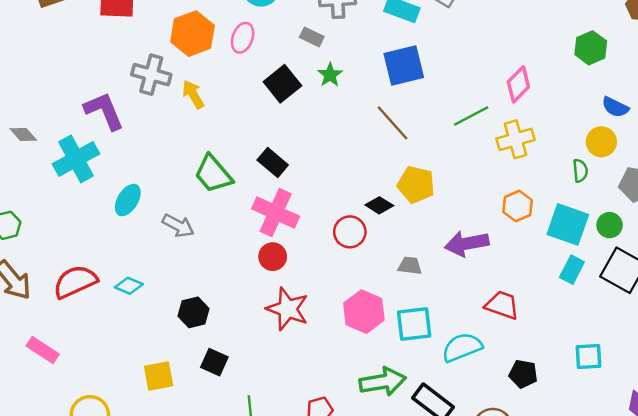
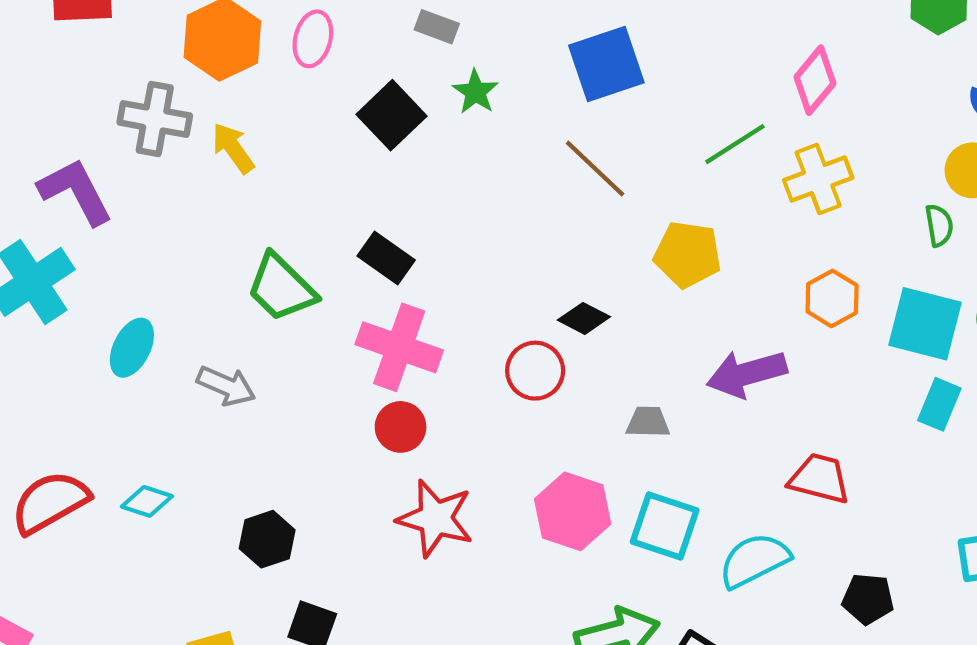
yellow pentagon: (416, 185) -> (688, 254), moved
cyan square: (414, 324) -> (665, 526), turned 30

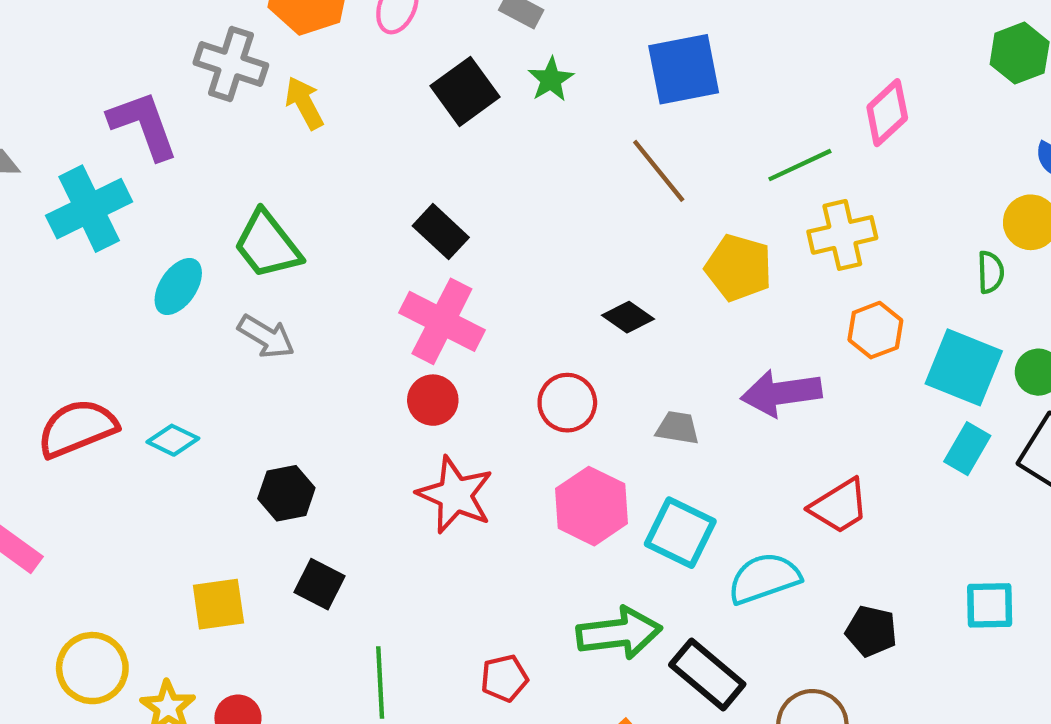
yellow cross: (818, 179) -> (842, 235), moved
green trapezoid: (281, 288) -> (267, 245), moved
red circle: (535, 371) -> (567, 403), moved
red trapezoid: (820, 479) -> (839, 506), turned 126

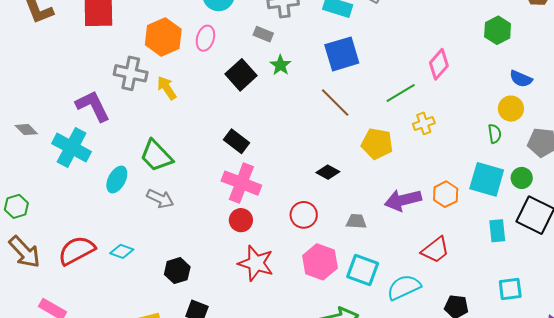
cyan cross: (89, 209) -> (72, 148), turned -30
yellow cross: (842, 235) -> (424, 123), size x0.7
orange hexagon: (875, 330) -> (446, 194), moved
cyan rectangle: (967, 449) -> (497, 231), moved, turned -30

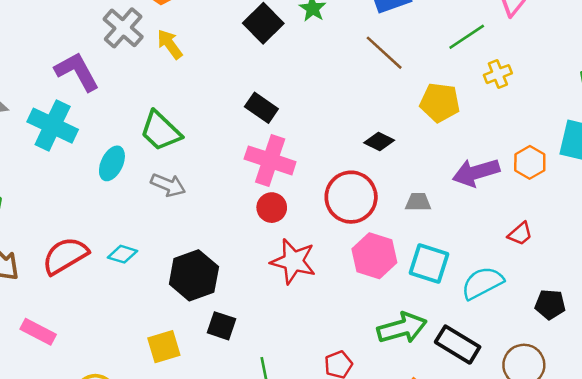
gray cross: (131, 73) -> (123, 28), turned 32
red circle: (304, 215) -> (351, 197), size x1.5
red trapezoid: (435, 250) -> (520, 234), size x0.7
black hexagon: (177, 271) -> (194, 275), size x1.5

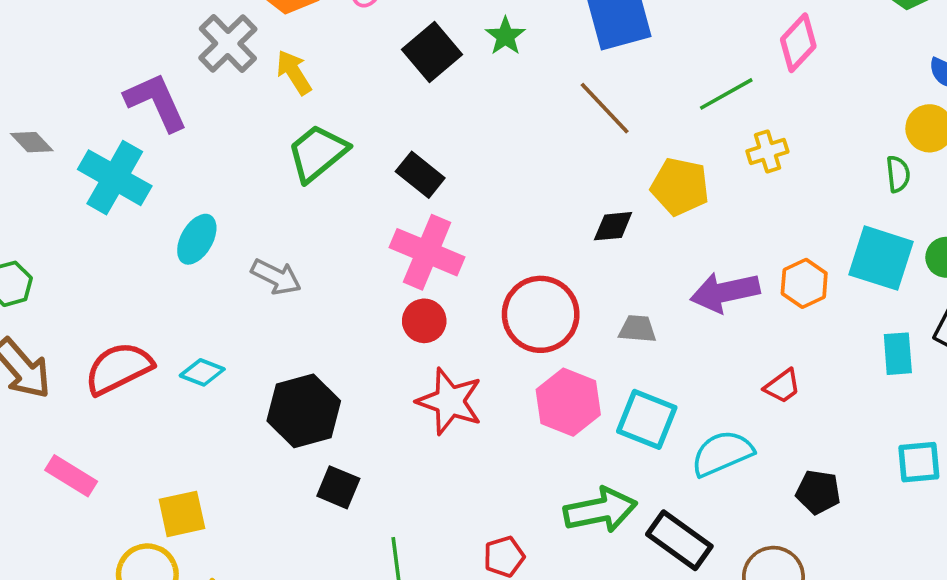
green trapezoid: (161, 131) -> (317, 153), moved, turned 93
black diamond: (379, 141) -> (613, 226), moved, turned -36
yellow square: (164, 347) -> (182, 514), moved

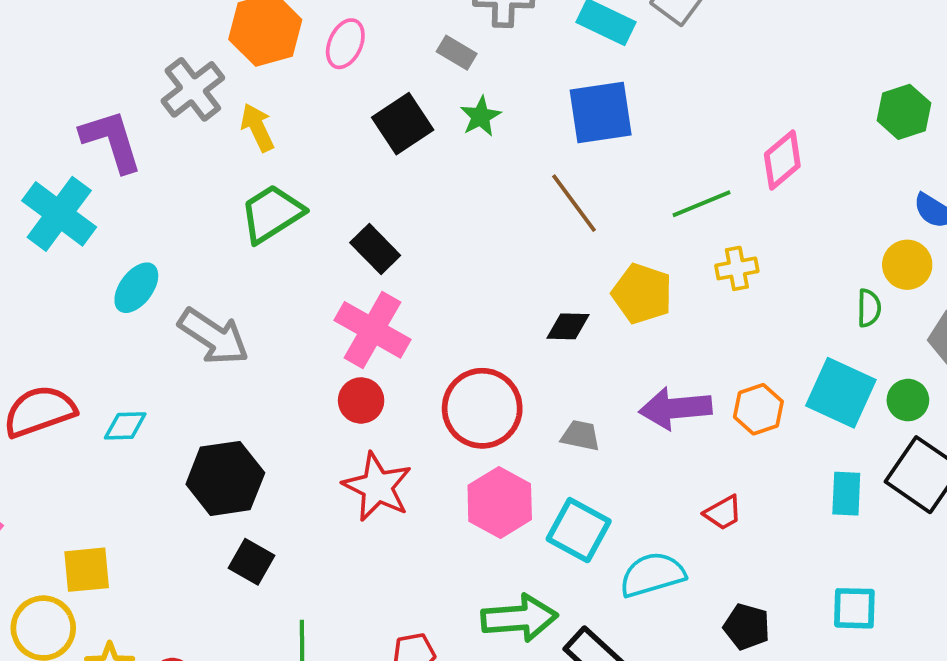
gray arrow: (276, 277) -> (214, 336), size x1.4
cyan diamond: (202, 372) -> (125, 426), turned -30

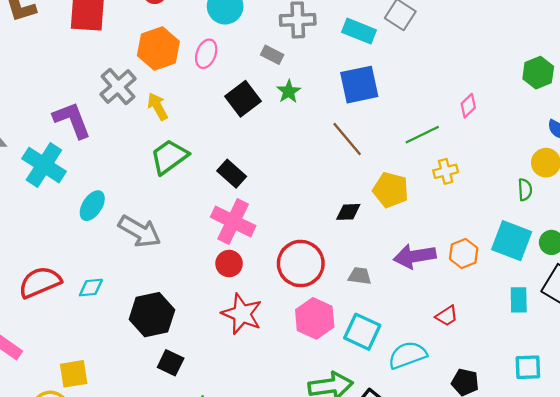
pink diamond: (782, 160) -> (468, 106), size x0.7

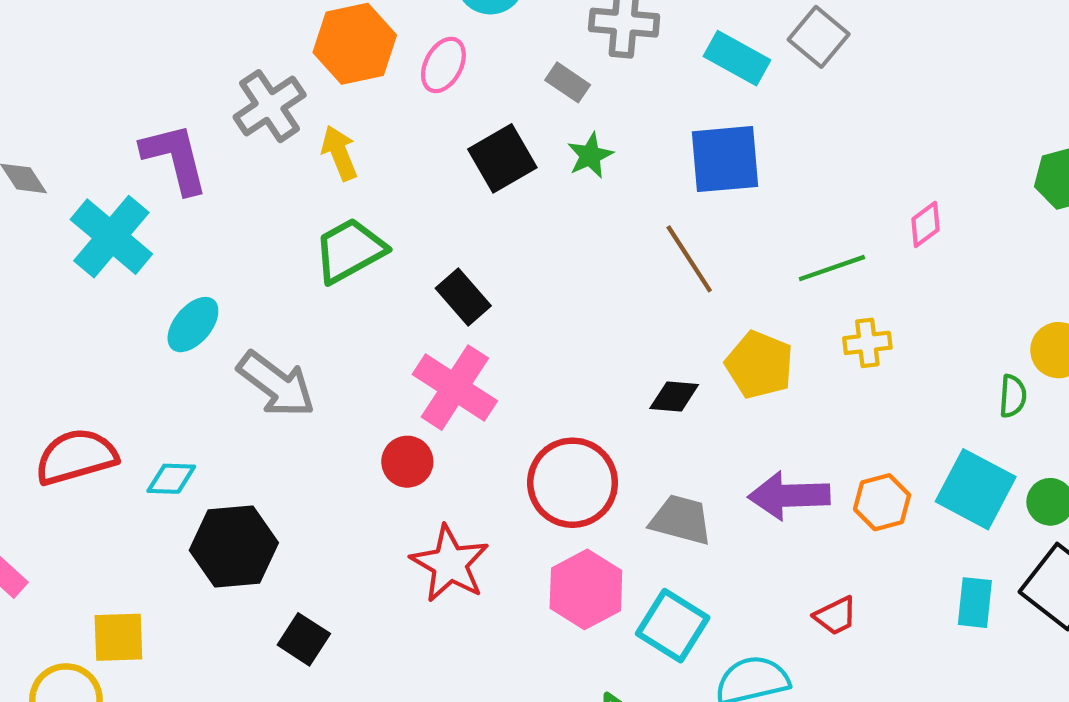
red circle: (229, 264) -> (407, 462), moved
gray trapezoid: (360, 276) -> (681, 520), size x1.4
black hexagon: (152, 315) -> (234, 546), moved

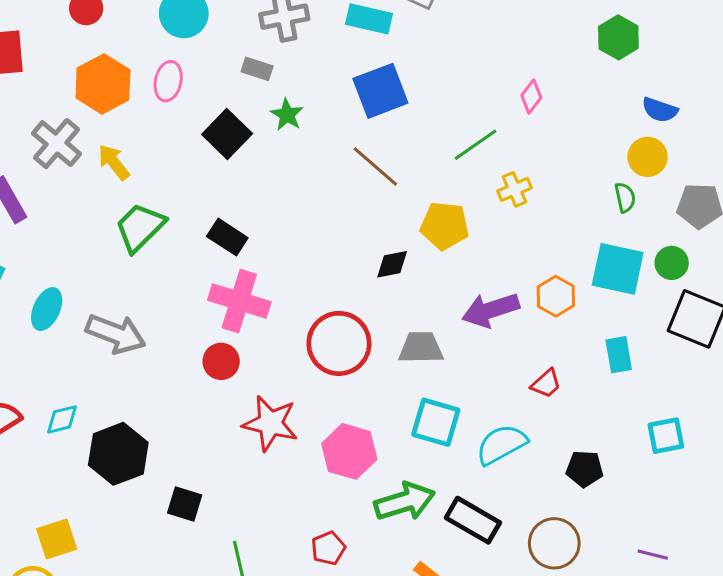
pink hexagon: (586, 589) -> (349, 451), moved
cyan rectangle: (975, 603) -> (619, 355), moved

